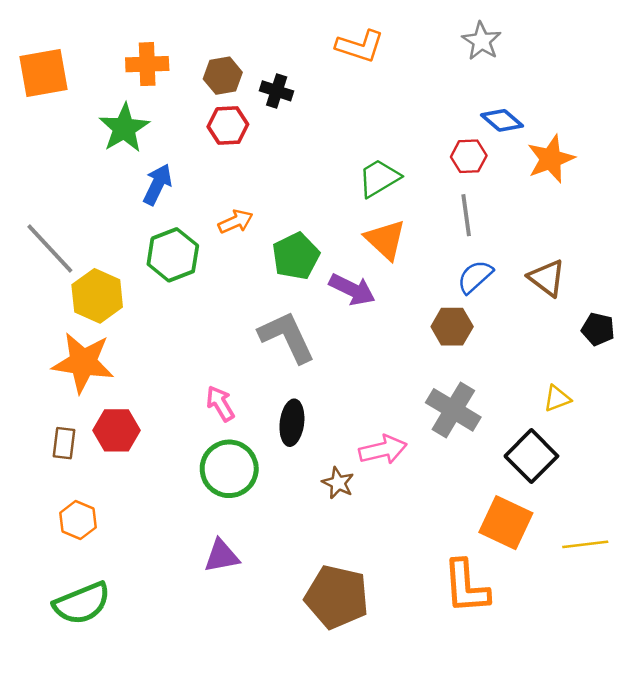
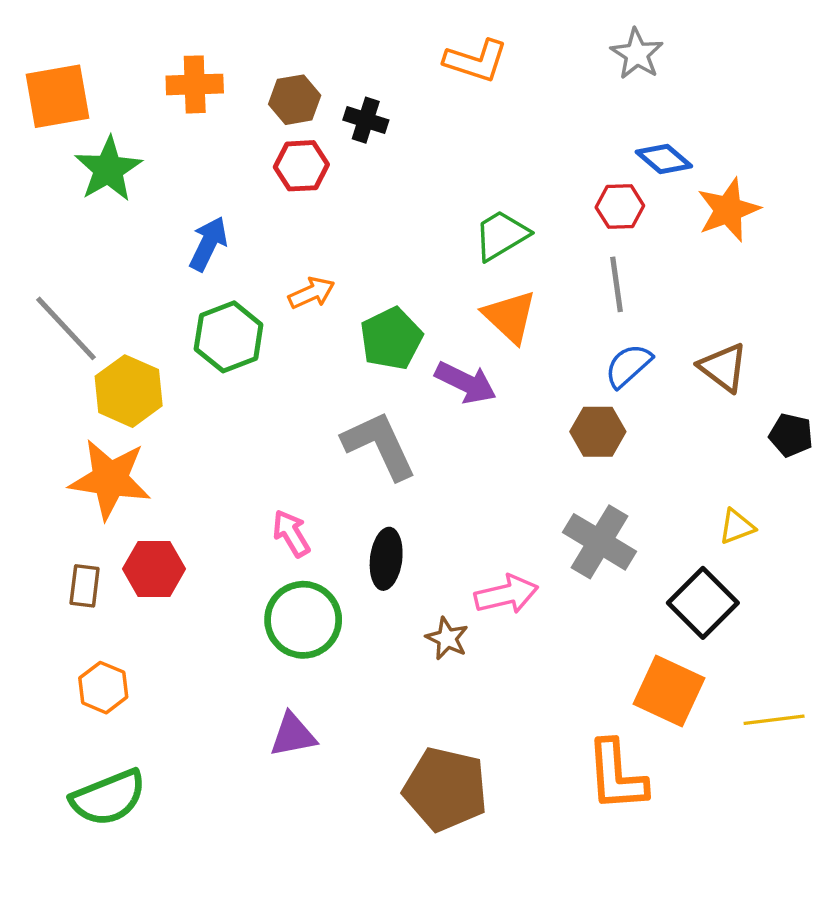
green star: (124, 128) -> (108, 169), moved

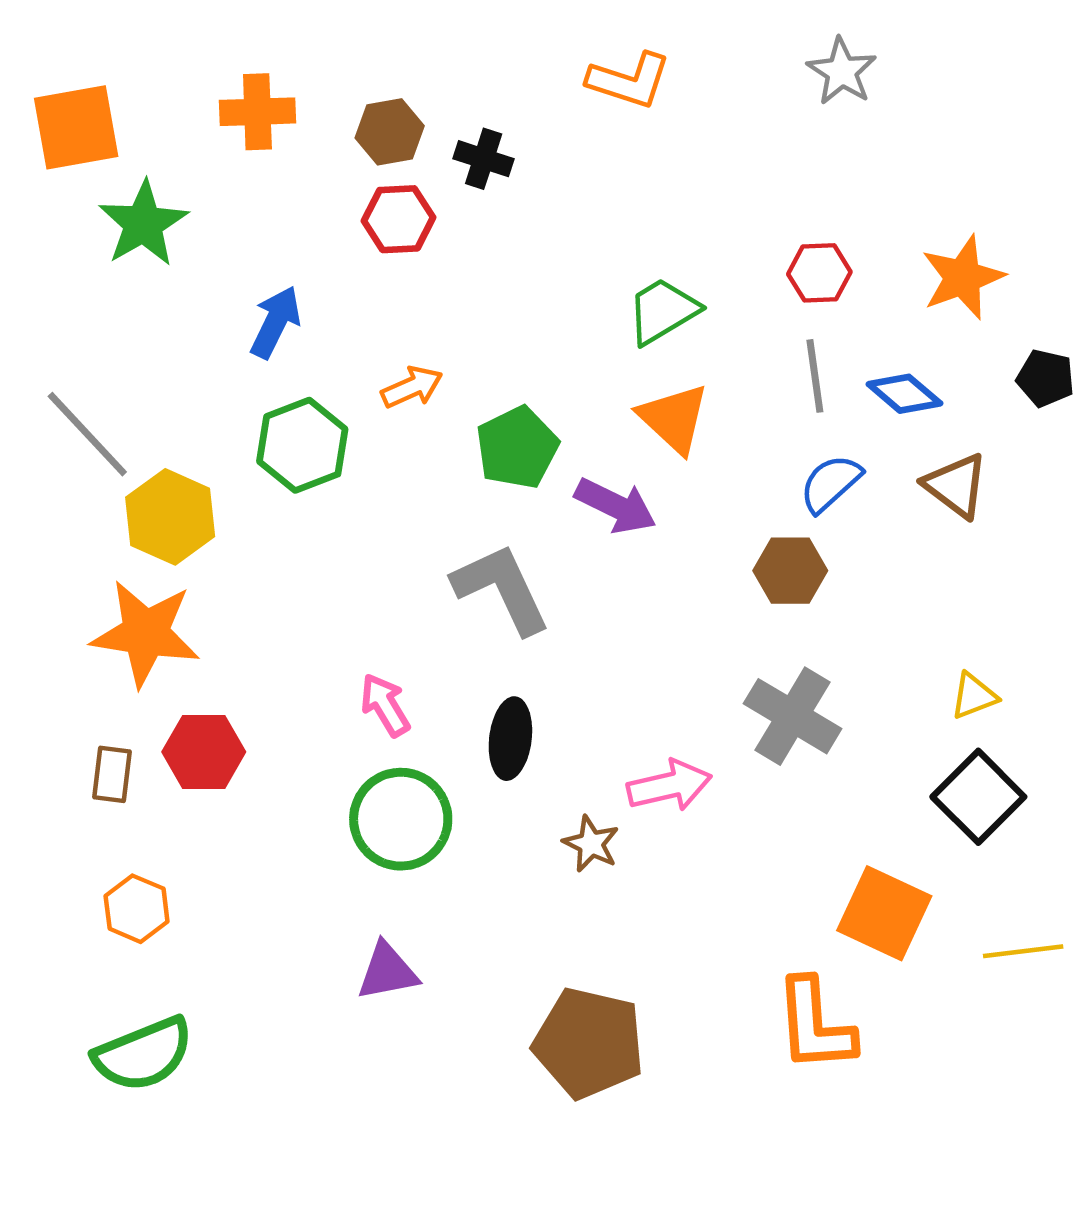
blue diamond: (664, 159) -> (904, 394), moved
black pentagon: (791, 435) -> (1045, 378), moved
black square: (703, 603) -> (978, 797), moved

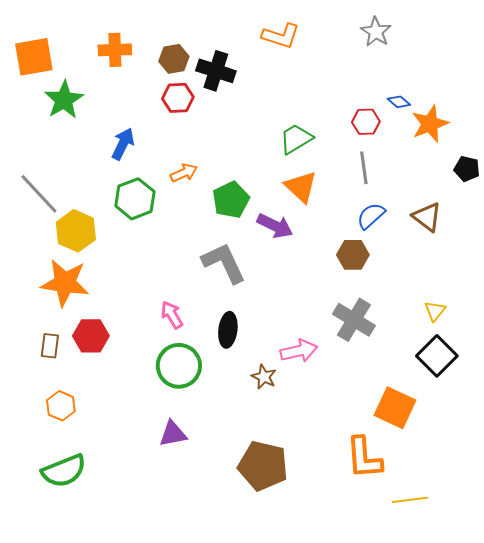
black cross: (484, 159) -> (216, 71), size x1.5
blue diamond: (904, 394) -> (399, 102), moved, size x0.7
yellow triangle: (974, 696) -> (435, 311), turned -30
yellow line: (1023, 951) -> (410, 500), moved

